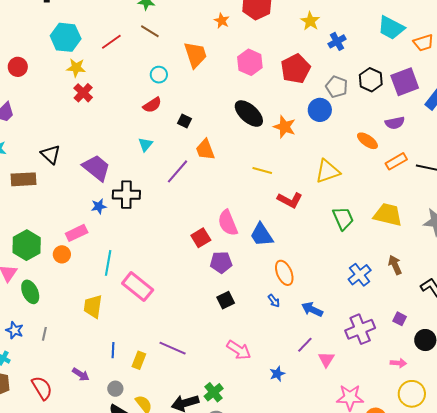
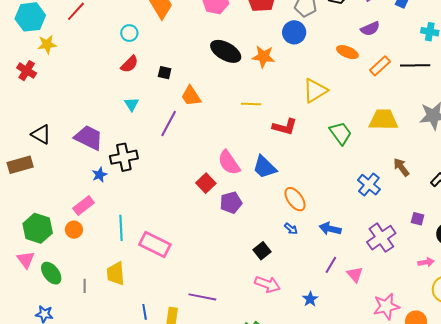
red cross: (83, 93) -> (27, 71), moved
black square: (226, 300) -> (262, 251), moved
gray line: (44, 334) -> (85, 286), moved

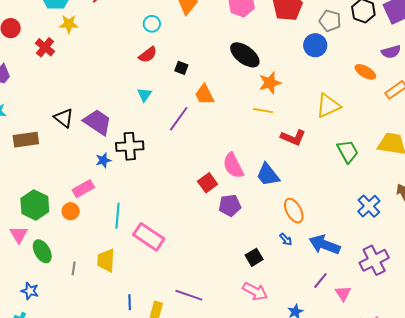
orange star: (263, 57) -> (270, 83), moved, turned -30
black triangle: (41, 134) -> (64, 118), moved
blue arrow: (330, 229) -> (325, 245), size x1.4

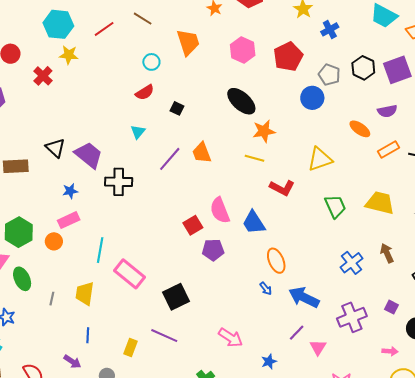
orange trapezoid: (205, 95) -> (202, 153), moved
blue star: (103, 160) -> (70, 191), moved
black square: (254, 257) -> (176, 297), moved, size x1.5
blue line: (130, 302) -> (88, 335), moved

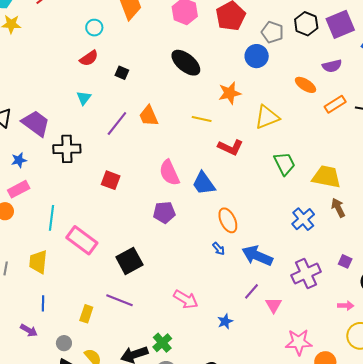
orange star: (264, 131) -> (230, 93), moved
yellow trapezoid: (380, 203) -> (327, 177), moved
red square: (193, 225) -> (111, 180), moved, turned -36

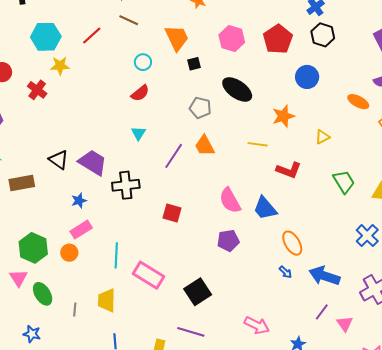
black hexagon: (306, 24) -> (323, 35), moved
gray pentagon: (272, 32) -> (200, 108), moved
black square: (122, 73) -> (194, 64), moved, turned -32
yellow triangle: (267, 117) -> (322, 137), size x0.6

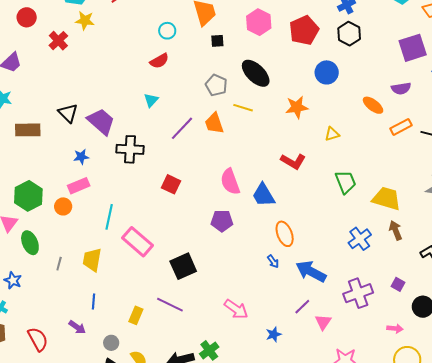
yellow line: (258, 144) -> (243, 108), moved

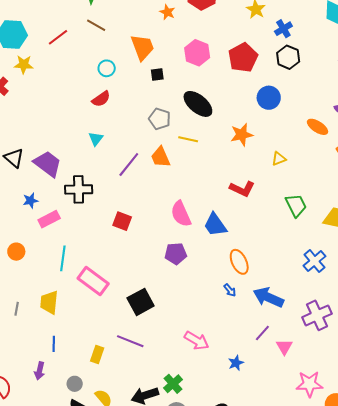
pink rectangle: (79, 186) -> (49, 219), moved
purple arrow: (77, 327) -> (40, 371), turned 72

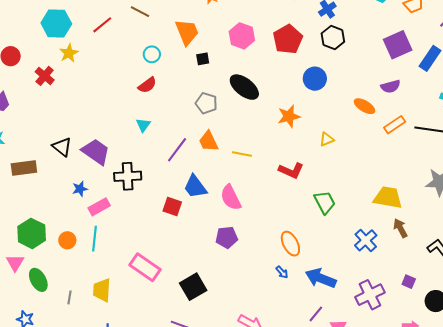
yellow star: (24, 65) -> (69, 53), turned -30
yellow line: (188, 139) -> (242, 154), moved
green trapezoid: (296, 205) -> (325, 202), moved
blue trapezoid: (215, 225) -> (195, 187), moved
cyan line: (63, 258) -> (94, 239), moved

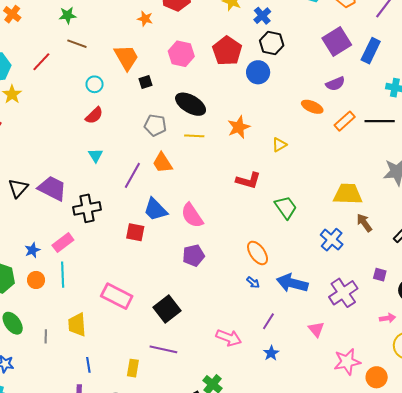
blue circle: (315, 79) -> (258, 72), moved
black triangle: (62, 147) -> (18, 188), turned 40
yellow line: (242, 154) -> (194, 136), moved
blue star: (80, 189) -> (32, 250), moved
purple line: (316, 314) -> (268, 321), moved

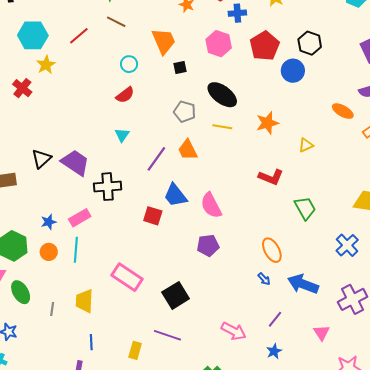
blue cross: (262, 16) -> (237, 13), moved, turned 30

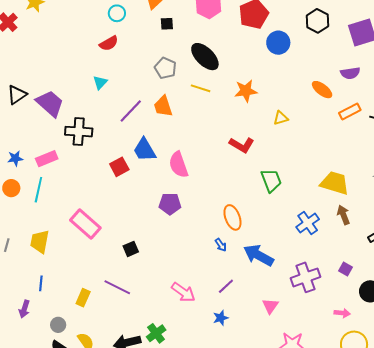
black hexagon: (310, 43) -> (317, 21), moved
red square: (153, 216) -> (119, 167), turned 36
black square: (176, 295) -> (131, 249), size x0.6

